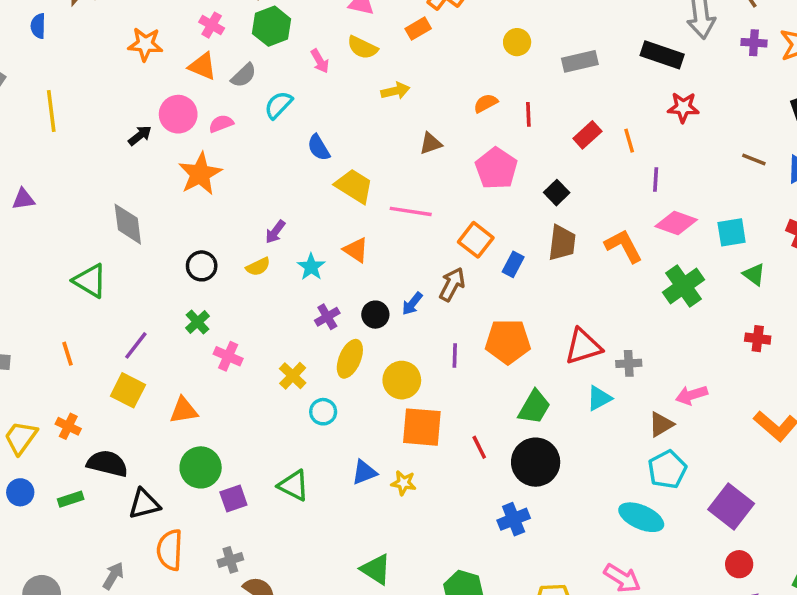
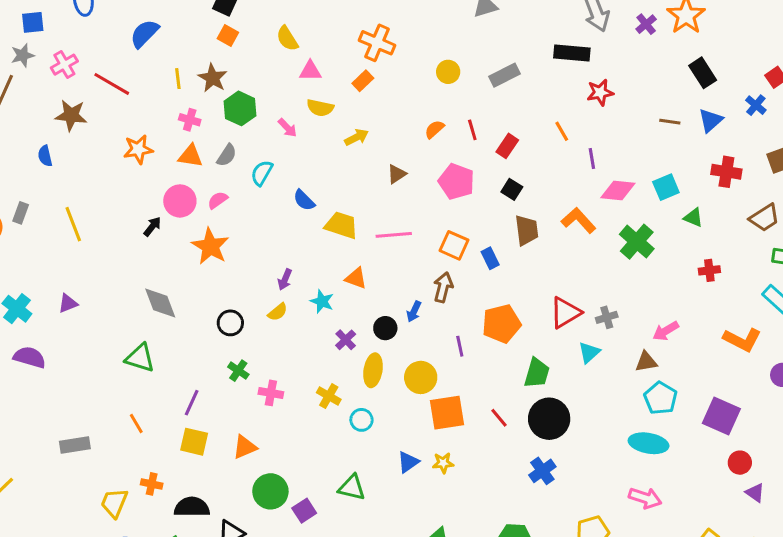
purple cross: (754, 43) -> (646, 24), turned -30
red rectangle: (587, 135) -> (507, 146), moved
blue rectangle: (513, 264) -> (490, 258), turned -40
brown triangle: (661, 424) -> (646, 362), turned 35

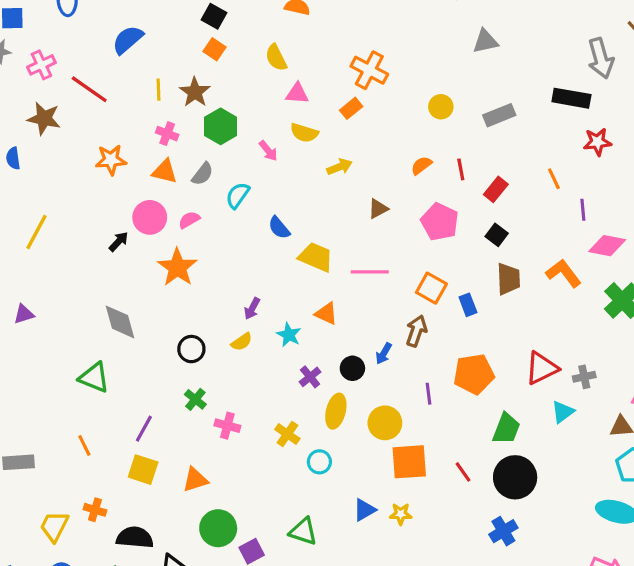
yellow line: (73, 224) -> (37, 232), turned 44

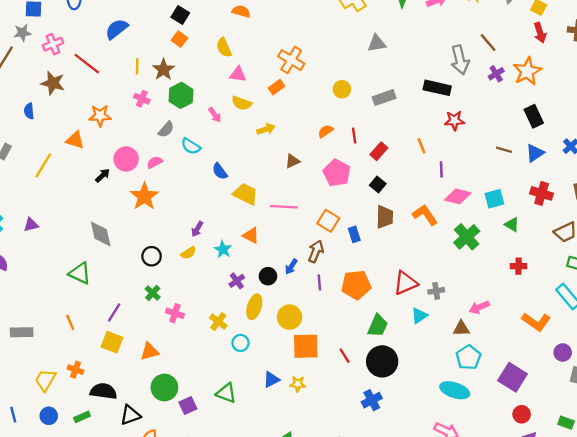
orange triangle: (165, 171) -> (75, 140), moved
cyan semicircle: (238, 195) -> (191, 146), turned -96
purple line: (429, 394) -> (319, 282), moved

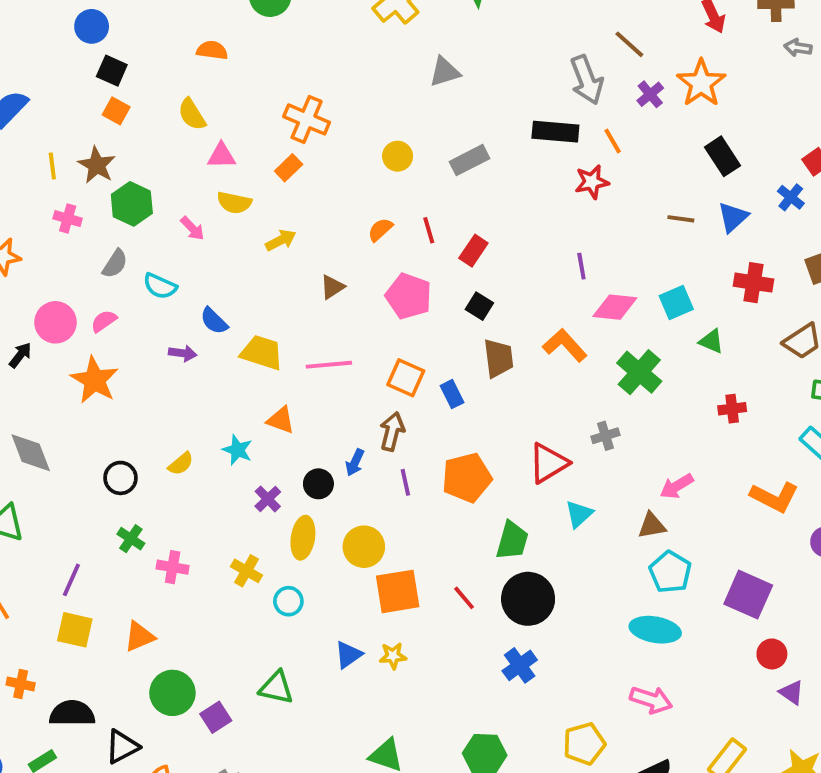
orange line: (421, 146) -> (613, 141), moved
purple arrow: (197, 229) -> (183, 353), moved, turned -105
gray cross: (436, 291) -> (605, 436), moved

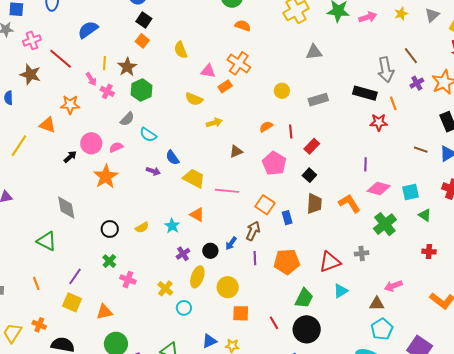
orange semicircle: (212, 50) -> (243, 26), moved
pink triangle: (221, 156) -> (208, 71), moved
pink arrow: (192, 228) -> (91, 79), moved
orange square: (398, 591) -> (241, 313), size x0.7

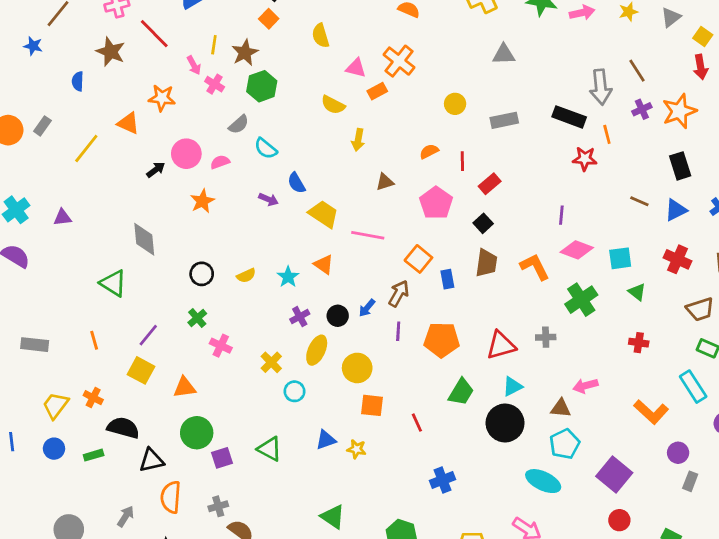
yellow arrow: (214, 123) -> (358, 140), turned 112
orange star: (106, 177) -> (202, 201), size x0.7
black circle: (307, 329) -> (505, 423), moved

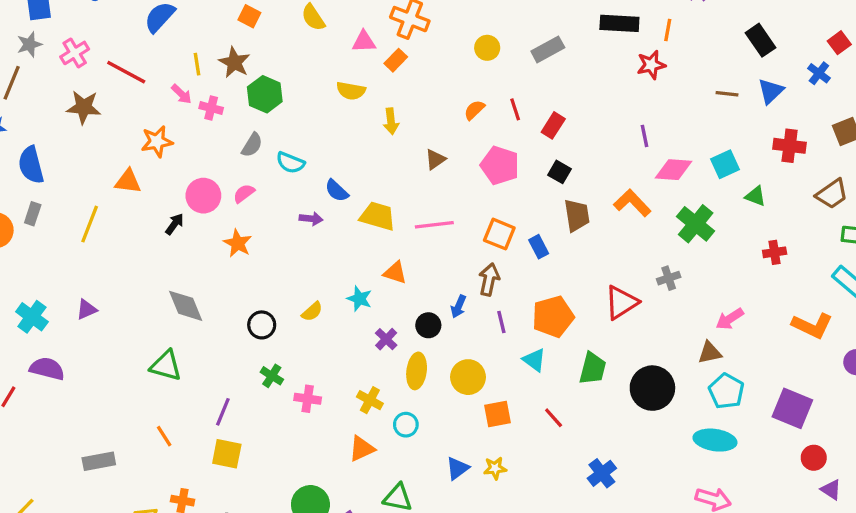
blue semicircle: (78, 81) -> (31, 165), moved, size x1.6
orange line: (607, 134) -> (668, 30), turned 42
cyan triangle: (512, 386) -> (534, 360), moved, turned -40
orange triangle: (185, 387) -> (362, 449), moved

